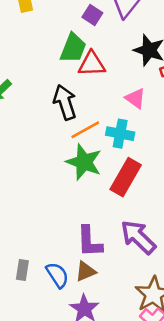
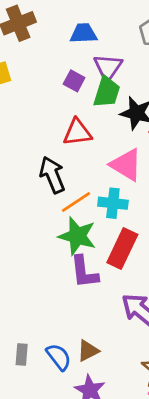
green trapezoid: (73, 48) -> (107, 92), moved
pink triangle: (135, 98) -> (126, 165), size x1.5
purple L-shape: (90, 242) -> (84, 272), moved

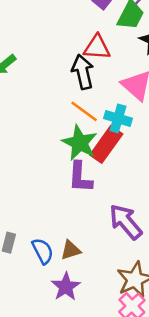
black arrow: (52, 175) -> (83, 72), moved
orange line: (76, 202) -> (84, 111), turned 60
red rectangle: (122, 248) -> (106, 144), moved

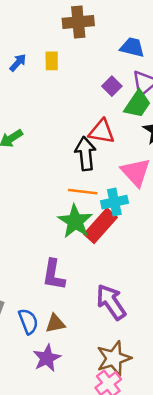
orange line: (84, 111) -> (83, 192), turned -36
cyan cross: (118, 118) -> (114, 202), turned -35
purple L-shape: (80, 177) -> (54, 275), moved

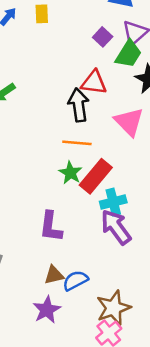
cyan cross: (114, 202) -> (113, 202), moved
green star: (75, 221) -> (70, 173), size x0.7
purple arrow: (111, 302) -> (116, 227), moved
blue semicircle: (28, 321) -> (75, 280), moved, turned -95

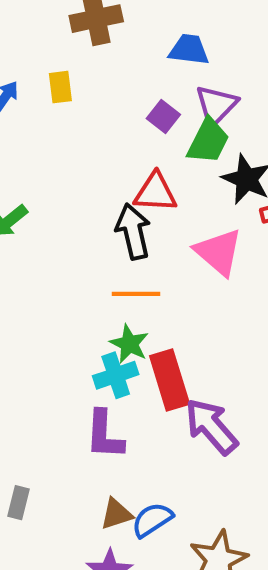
red rectangle: (96, 176) -> (170, 380), moved, turned -52
cyan cross: (113, 202) -> (116, 375), moved

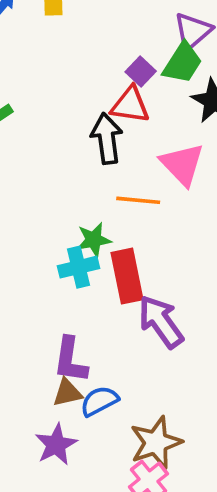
purple square: (163, 117) -> (141, 72), moved
orange line: (136, 294) -> (138, 200), moved
green star: (129, 344) -> (94, 240), turned 30
purple L-shape: (104, 435) -> (70, 360), moved

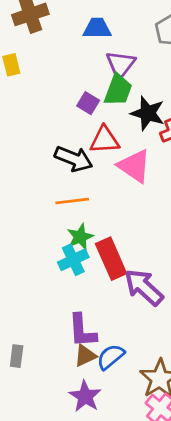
red triangle: (130, 105) -> (105, 140), moved
black arrow: (107, 138) -> (74, 159), turned 132
orange line: (138, 200) -> (72, 201), moved

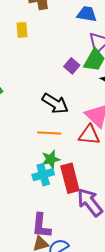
red triangle: (105, 140) -> (89, 135), moved

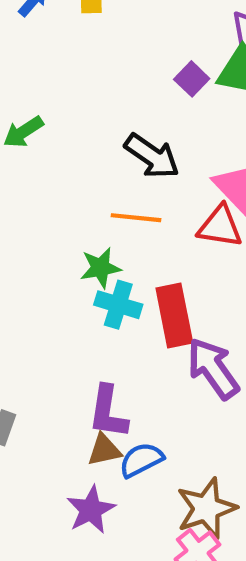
green star: (51, 159) -> (100, 268), moved
cyan cross: (43, 175) -> (118, 305), turned 30

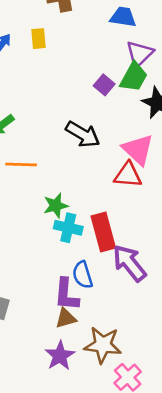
orange line: (136, 218) -> (21, 165), moved
blue semicircle: (141, 460) -> (83, 275), moved, turned -76
brown star: (206, 508) -> (103, 345), moved, turned 30

